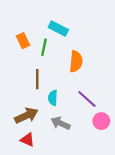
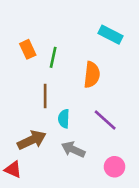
cyan rectangle: (58, 28) -> (111, 35), moved
pink circle: (101, 121) -> (115, 167), moved
red triangle: (27, 140) -> (13, 169), moved

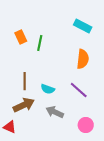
orange semicircle: (92, 75) -> (83, 59), moved
brown line: (45, 96) -> (25, 81), moved
cyan semicircle: (64, 119) -> (48, 89), turned -72

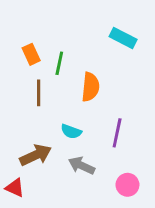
orange semicircle: (83, 59) -> (90, 87), moved
brown line: (25, 81) -> (39, 93), moved
purple line: (79, 90) -> (117, 133), turned 60

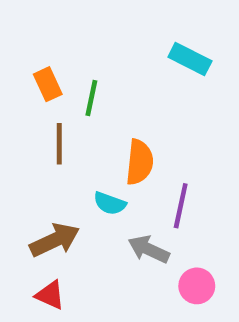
orange semicircle: (90, 87) -> (139, 162), moved
gray arrow: (82, 166) -> (149, 249), moved
red triangle: (15, 188) -> (50, 295), moved

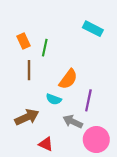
orange semicircle: (139, 162) -> (68, 79), turned 30
pink circle: (197, 286) -> (96, 140), size x1.5
red triangle: (50, 295) -> (46, 144), moved

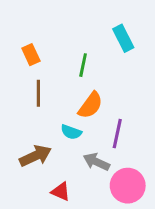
cyan rectangle: (93, 29) -> (123, 38), turned 36
green line: (45, 48) -> (83, 65), moved

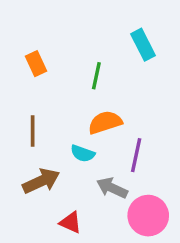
brown line: (38, 93) -> (33, 131), moved
orange semicircle: (90, 105) -> (105, 122), turned -144

